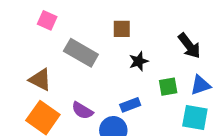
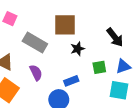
brown square: (122, 29) -> (65, 25), size x1.6
purple semicircle: (82, 110) -> (36, 73), moved, turned -147

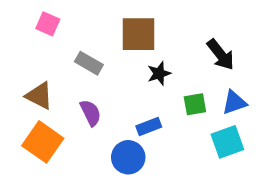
gray rectangle: (35, 43) -> (89, 63), size x0.7
cyan square: (119, 90) -> (227, 142), turned -30

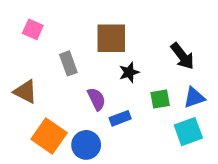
gray rectangle: (89, 63) -> (68, 63), turned 40
purple semicircle: (91, 113) -> (96, 99), moved
orange square: (43, 142) -> (49, 136), moved
blue circle: (128, 157) -> (86, 145), moved

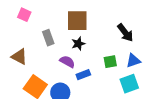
black star: (129, 72) -> (78, 44), moved
purple semicircle: (96, 99) -> (67, 62), turned -35

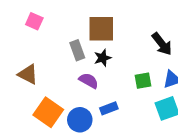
gray rectangle: (48, 38) -> (77, 50), moved
blue rectangle: (83, 75) -> (109, 108), moved

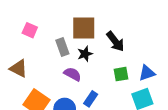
pink square: (34, 21) -> (30, 30), moved
black arrow: (162, 44) -> (115, 41), moved
blue rectangle: (109, 108) -> (91, 99), turned -35

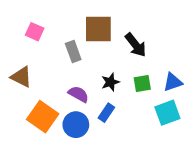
black star: (85, 54) -> (110, 82), moved
purple semicircle: (73, 74) -> (78, 94), moved

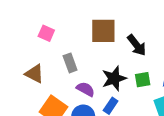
gray rectangle: (73, 52) -> (70, 63), moved
black star: (110, 82) -> (114, 78), size x1.5

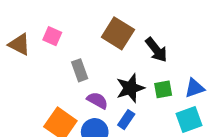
brown square: (103, 31) -> (118, 33), turned 32
brown triangle: (34, 74) -> (19, 44), moved

